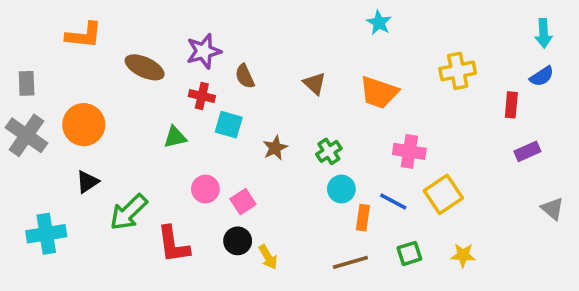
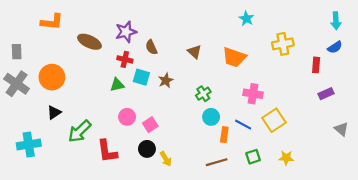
cyan star: (379, 23) -> (246, 19), moved
green triangle: (175, 137) -> (117, 85), moved
brown star: (275, 148) -> (166, 80), moved

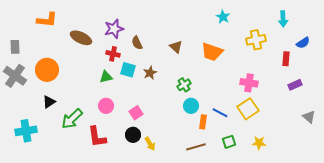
cyan arrow: (336, 21) -> (283, 19), moved
pink cross: (253, 94) -> (249, 83), moved
pink circle: (127, 117) -> (106, 106), moved

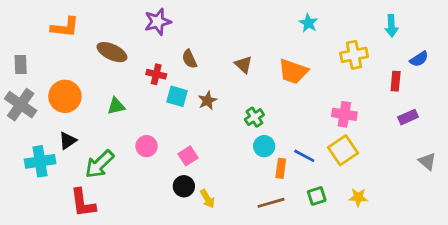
purple star: (114, 29) -> (158, 22), moved
green triangle: (106, 77) -> (116, 106), moved
cyan cross: (26, 131) -> (40, 161), moved
red L-shape: (97, 137) -> (83, 203), moved

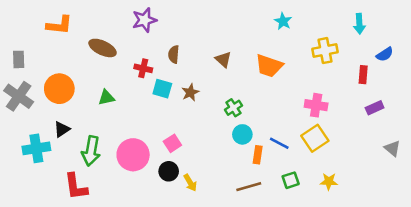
brown semicircle: (189, 59) -> (174, 54), turned 30
pink circle: (147, 146) -> (133, 155), moved, size x1.6
green arrow: (100, 164) -> (91, 151), turned -36

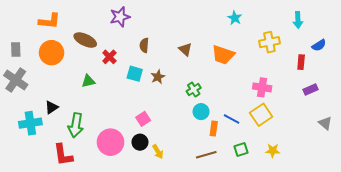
red cross: (143, 68) -> (109, 57), moved, turned 32
orange circle: (59, 89) -> (52, 53), moved
pink circle: (133, 155) -> (110, 142), moved

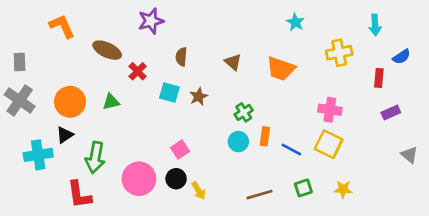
orange L-shape: (49, 21) -> (62, 26), turned -120
orange circle: (52, 53) -> (70, 102), moved
cyan circle: (201, 112) -> (238, 142), moved
yellow square: (261, 115) -> (329, 144), turned -30
orange rectangle: (214, 128) -> (265, 136), moved

